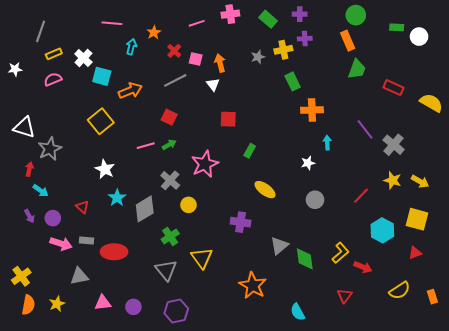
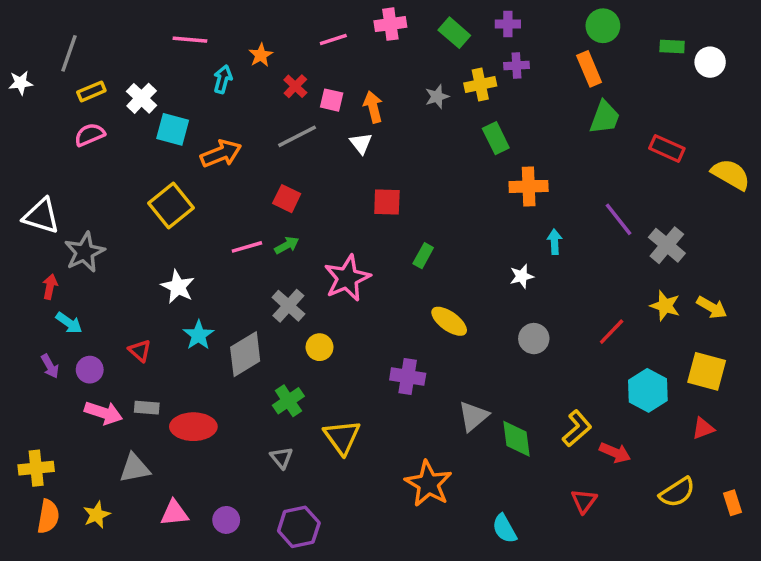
white star: (15, 69) -> (21, 83), moved
gray triangle: (166, 270) -> (282, 458), size x0.6
yellow cross: (21, 276) -> (36, 468), turned 30

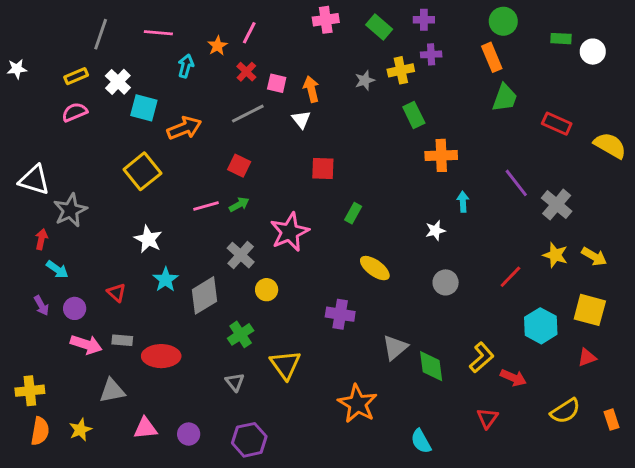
pink line: (333, 40) -> (249, 33), moved, turned -45
gray line: (69, 53) -> (101, 34), moved

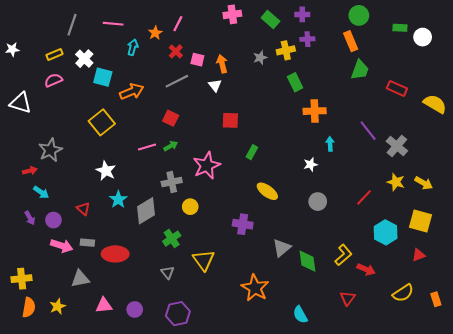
white triangle: (34, 180) -> (21, 103), moved
red arrow: (41, 239) -> (30, 171), turned 64
gray cross: (241, 255) -> (172, 182), turned 36

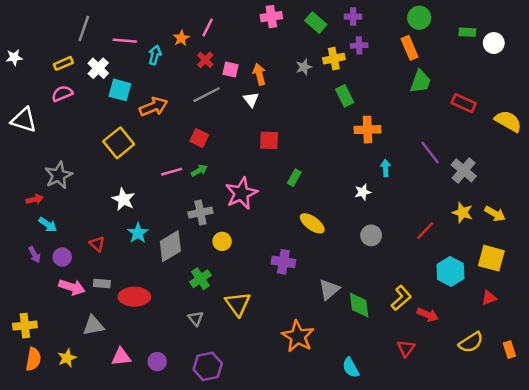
pink line: (113, 24) -> (125, 41), moved

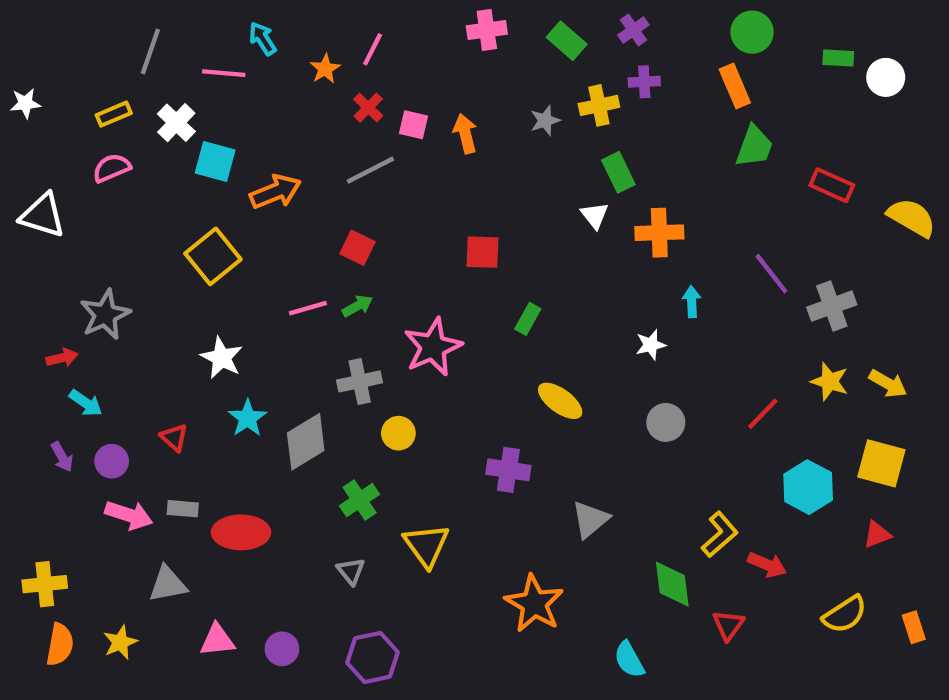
purple cross: (353, 17) -> (633, 30), turned -35
cyan arrow: (155, 55) -> (263, 39), moved, turned -48
white triangle: (251, 100) -> (595, 215), moved
gray cross: (464, 170) -> (832, 306), turned 30
green diamond: (359, 305) -> (672, 584), moved

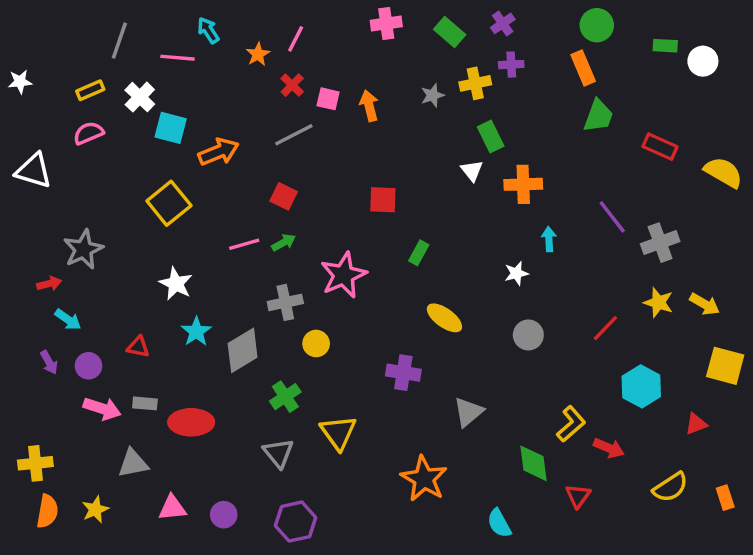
red triangle: (174, 438) -> (138, 347), turned -30
yellow square: (881, 463) -> (725, 366), moved
gray triangle: (351, 571) -> (278, 453), size x1.4

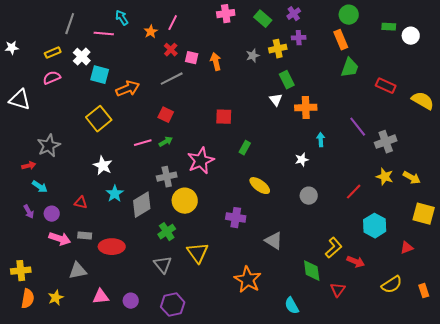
yellow circle: (316, 344) -> (185, 201), size x1.6
gray triangle: (468, 412) -> (274, 241), turned -48

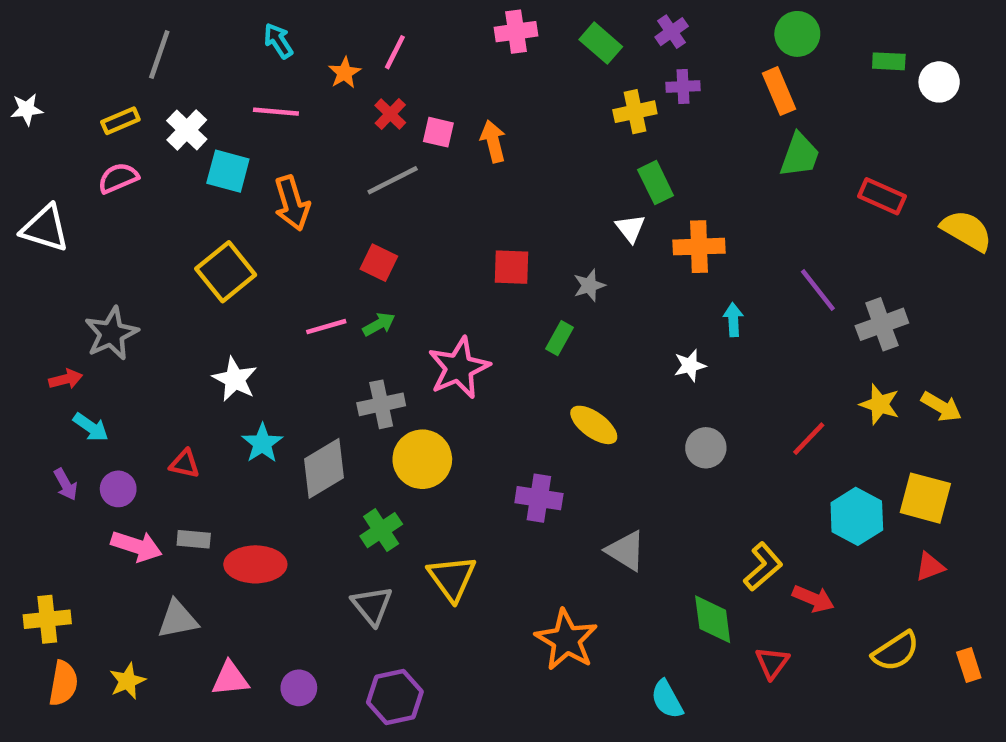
pink line: (104, 34) -> (276, 112), moved
gray star: (253, 56) -> (589, 285), moved
orange arrow: (128, 89) -> (292, 203), turned 95
yellow square: (424, 214) -> (925, 498), moved

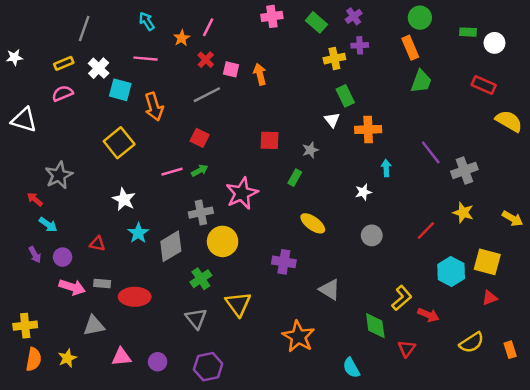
red rectangle: (882, 196) -> (484, 85), moved
red arrow: (66, 379) -> (35, 199), turned -126
yellow arrow: (941, 407) -> (513, 219), moved

